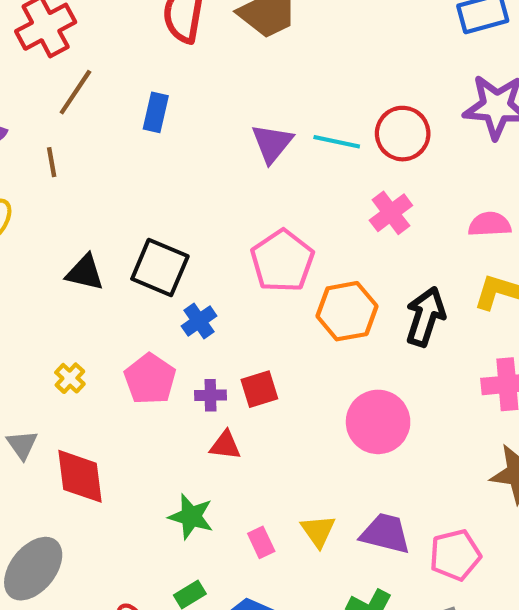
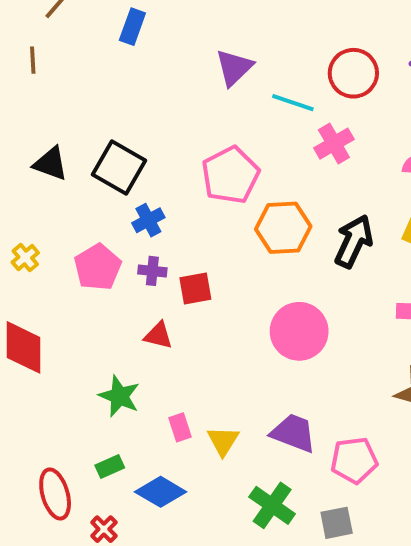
cyan line: (337, 142) -> (293, 103), moved
purple cross: (210, 395) -> (152, 271), moved
yellow triangle: (318, 531) -> (223, 441), moved

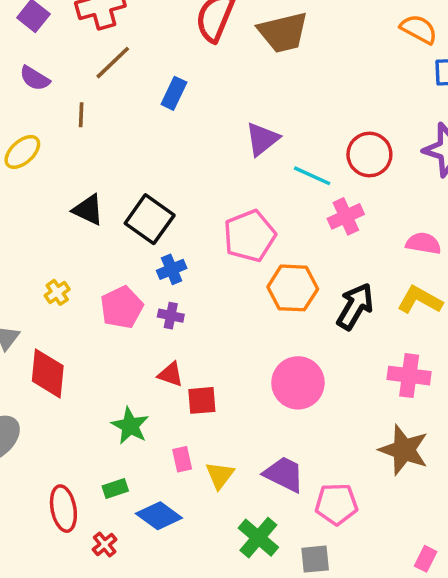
red square: (195, 288) -> (202, 400), moved

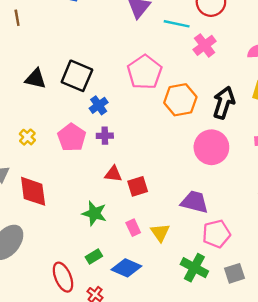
pink circle: (298, 383) -> (211, 147), moved
purple trapezoid: (284, 474) -> (194, 202), moved
pink pentagon: (336, 504) -> (216, 234), moved

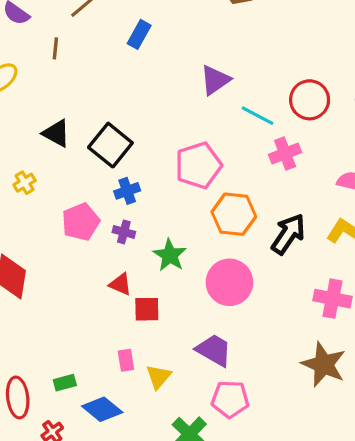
yellow cross: (27, 137) -> (25, 183), moved
pink circle: (211, 147) -> (229, 282), moved
green star: (94, 213) -> (170, 255), moved

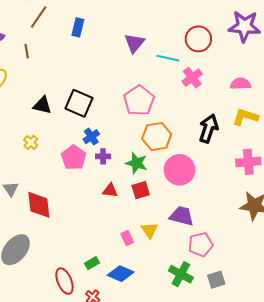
blue cross: (127, 191) -> (91, 137), moved
orange hexagon: (234, 214) -> (157, 137), moved
red square: (147, 309) -> (141, 190), moved
yellow triangle: (159, 377) -> (149, 230), moved

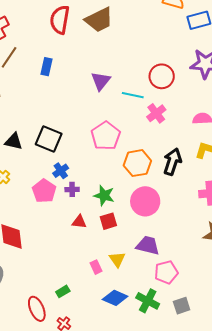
orange hexagon: (157, 137) -> (137, 163), moved
blue diamond: (121, 274) -> (115, 298), moved

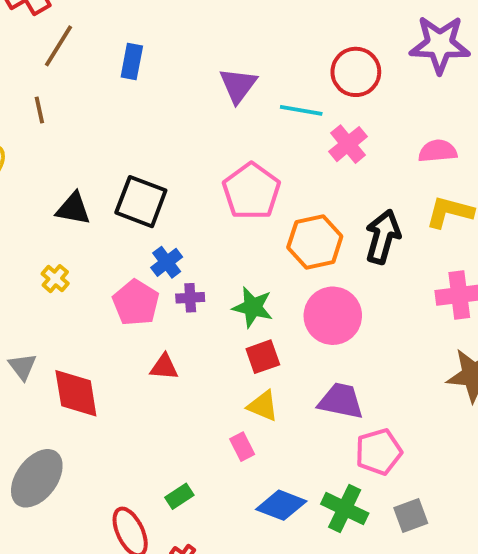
red triangle: (79, 222) -> (164, 367), moved
yellow triangle: (117, 259) -> (263, 406), moved, turned -30

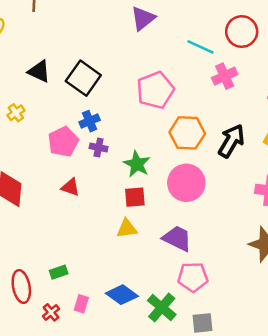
purple triangle: (238, 85) -> (143, 18), moved
yellow triangle: (263, 406) -> (127, 228), turned -45
pink rectangle: (242, 447) -> (81, 304), moved, turned 30

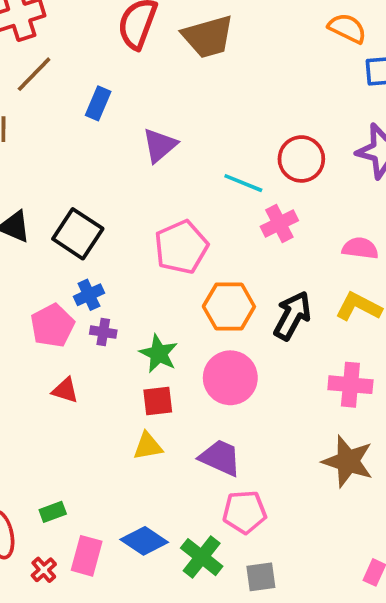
pink rectangle: (81, 304) -> (87, 556), size x1.5

